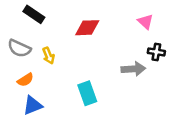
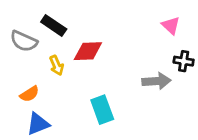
black rectangle: (34, 14) -> (54, 25), moved
red diamond: (87, 28) -> (88, 51), moved
gray semicircle: (19, 48) -> (24, 41), moved

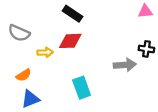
black rectangle: (54, 25) -> (72, 14), moved
pink triangle: (171, 25) -> (145, 11), moved, turned -49
yellow arrow: (57, 65) -> (45, 52), turned -70

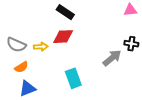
gray semicircle: (19, 33) -> (16, 45), moved
gray arrow: (125, 65) -> (112, 58), turned -36

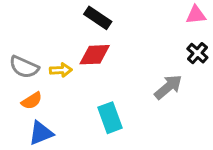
black cross: (131, 44) -> (197, 53), moved, turned 32

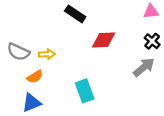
red diamond: (95, 55) -> (104, 40), moved
gray arrow: (168, 87) -> (144, 67), moved
orange semicircle: (32, 101) -> (35, 77), moved

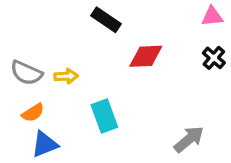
gray arrow: (144, 67) -> (189, 139), moved
orange semicircle: (35, 77) -> (33, 113), moved
cyan rectangle: (85, 91) -> (104, 116), moved

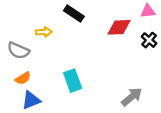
red diamond: (146, 56) -> (119, 27), moved
yellow arrow: (66, 76) -> (44, 32), moved

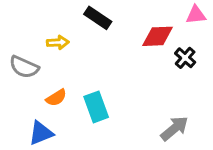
black cross: (149, 40) -> (185, 58), moved
orange semicircle: (23, 78) -> (56, 98), moved

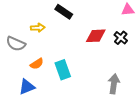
red diamond: (158, 36) -> (96, 36), moved
gray arrow: (174, 128) -> (114, 84), turned -42

